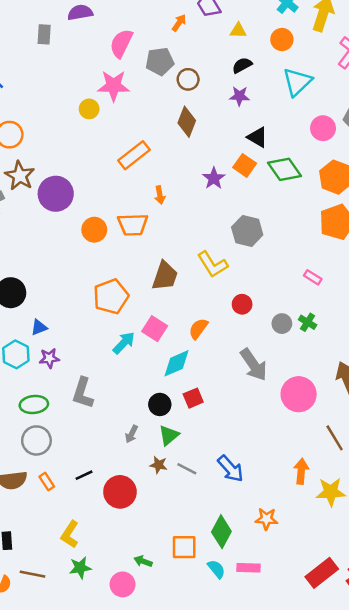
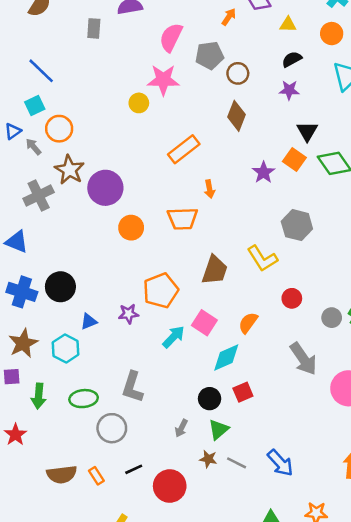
black triangle: (257, 137) -> (307, 131), turned 30
orange circle: (94, 230) -> (131, 228), moved
purple star: (49, 358) -> (129, 314), moved
gray circle: (36, 440) -> (112, 428), moved

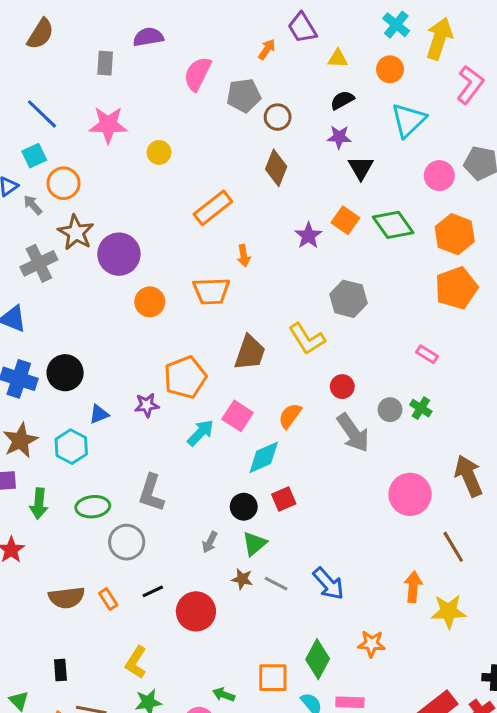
pink star: (163, 80) -> (108, 125), moved
black triangle: (307, 131) -> (361, 168), moved
gray arrow: (303, 359) -> (353, 433), moved

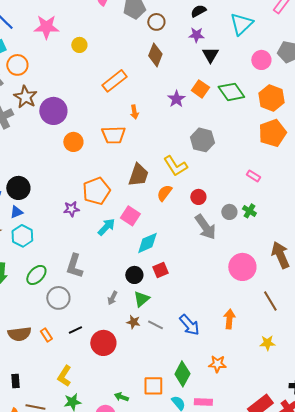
blue triangle: (99, 414) -> (16, 212), moved
orange semicircle: (290, 416) -> (164, 193), moved
green ellipse: (93, 507) -> (36, 275), turned -40
orange arrow: (413, 587) -> (229, 319), moved
yellow star: (449, 611) -> (267, 343), size x0.7

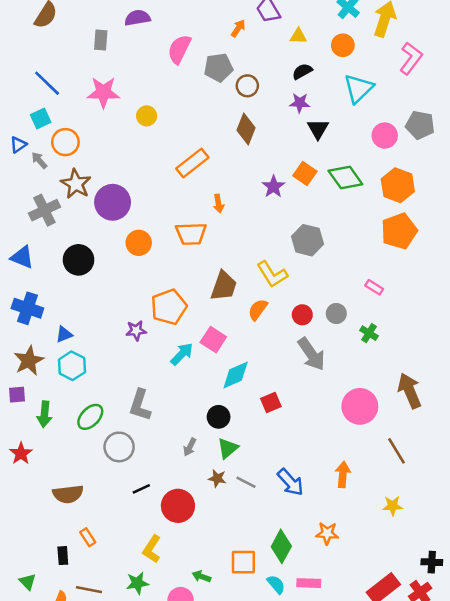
black circle: (18, 188) -> (79, 260), moved
gray circle: (229, 212) -> (336, 313), moved
red square: (160, 270) -> (271, 402), moved
orange rectangle: (46, 335) -> (88, 537), moved
yellow L-shape: (64, 376) -> (152, 549), moved

